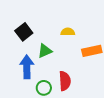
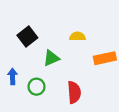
blue arrow: (27, 67) -> (13, 76), moved, size x0.6
green circle: (44, 88) -> (36, 87), moved

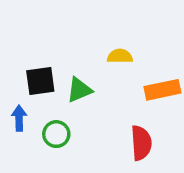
black square: (27, 36) -> (40, 81), moved, turned 30
red semicircle: (74, 92) -> (141, 143), moved

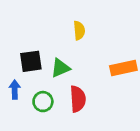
yellow semicircle: (120, 56) -> (79, 30), moved, turned 84
red semicircle: (141, 143) -> (78, 99), moved

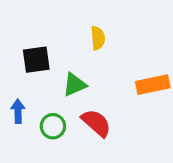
black square: (31, 61) -> (36, 60), moved
red semicircle: (78, 99) -> (96, 123), turned -45

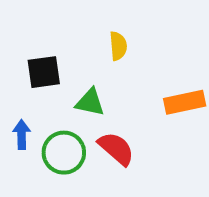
green triangle: (75, 85) -> (90, 102), turned 35
green circle: (53, 126) -> (64, 153), size x1.4

